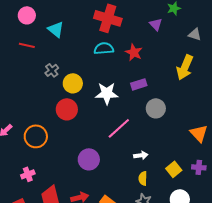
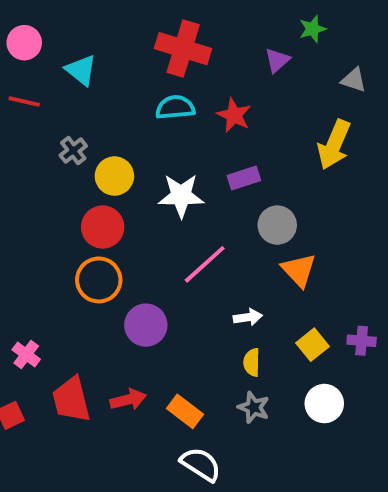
purple triangle: (156, 24) -> (277, 60), turned 32
orange triangle: (199, 133) -> (299, 270), moved
orange circle: (36, 136) -> (99, 280), moved
pink cross: (28, 174) -> (26, 354), turned -32

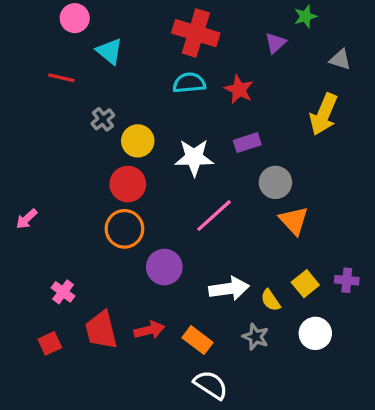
pink circle: (24, 43) -> (75, 18), moved
white arrow: (248, 317) -> (229, 289), moved, size x1.6
yellow semicircle: (252, 362) -> (270, 300), moved, turned -35

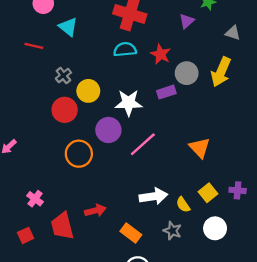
gray circle: (275, 182) -> (187, 73), moved
red circle: (128, 184) -> (65, 110), moved
purple circle: (164, 267) -> (108, 130), moved
red arrow: (149, 330) -> (95, 211), moved

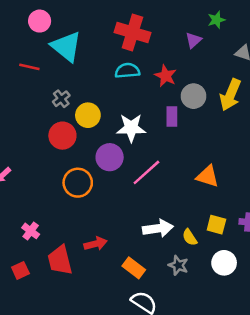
cyan triangle: (68, 27) -> (66, 46), size x1.5
purple rectangle: (166, 92) -> (172, 116), turned -72
orange triangle: (200, 148) -> (208, 176), turned -30
yellow square: (208, 193) -> (216, 225), turned -36

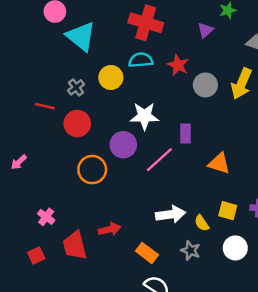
red line: (29, 67) -> (45, 106), moved
yellow circle: (88, 115) -> (111, 77), moved
purple rectangle: (172, 116) -> (185, 133), moved

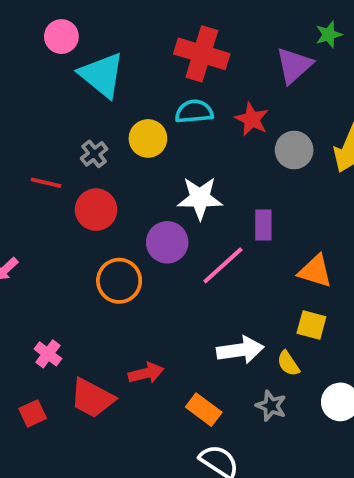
purple triangle: (205, 30) -> (294, 65), size x1.5
yellow square: (228, 211) -> (311, 325), moved
red trapezoid: (75, 245) -> (92, 398), turned -48

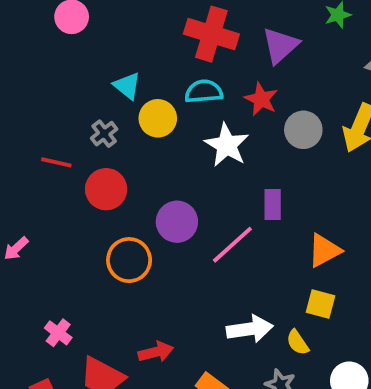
purple triangle: (294, 65) -> (280, 46), moved
cyan triangle: (102, 75) -> (127, 86), moved, size x0.6
white star: (200, 198) -> (227, 145), moved, turned 30
orange triangle: (315, 271) -> (324, 250), turned -45

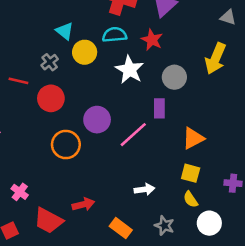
gray circle: (303, 130) -> (174, 77), moved
white arrow: (250, 329) -> (144, 189), size x0.7
yellow semicircle: (298, 342) -> (191, 199), moved

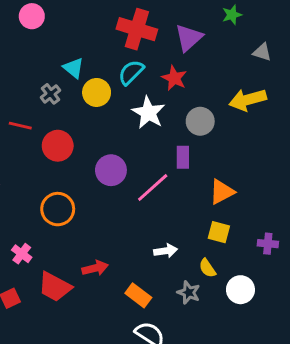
cyan semicircle: (115, 35) -> (131, 72), turned -40
yellow arrow: (216, 58) -> (248, 100), turned 52
gray cross: (50, 62) -> (50, 94), moved
orange circle: (66, 145) -> (58, 209), moved
yellow semicircle: (191, 199) -> (207, 268), moved

